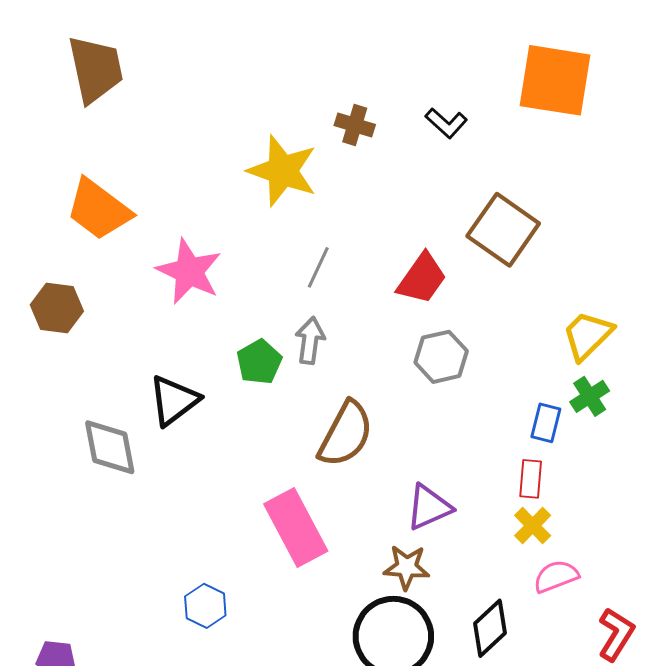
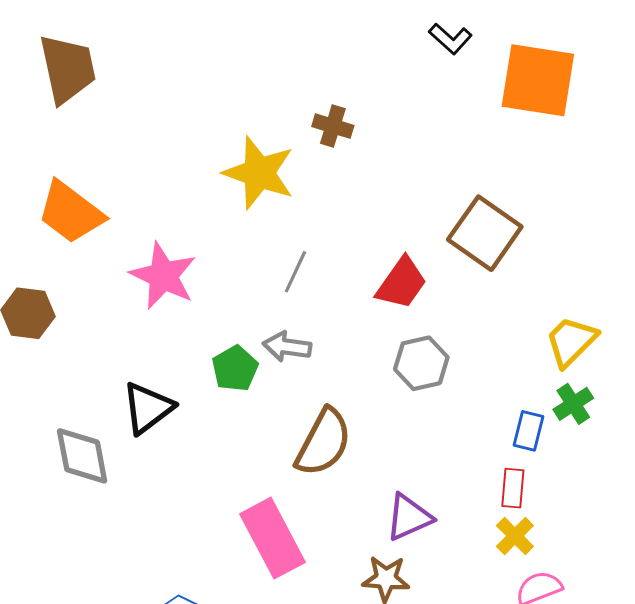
black L-shape: (446, 123) -> (450, 39), moved
gray arrow: (310, 341) -> (287, 347), turned -90

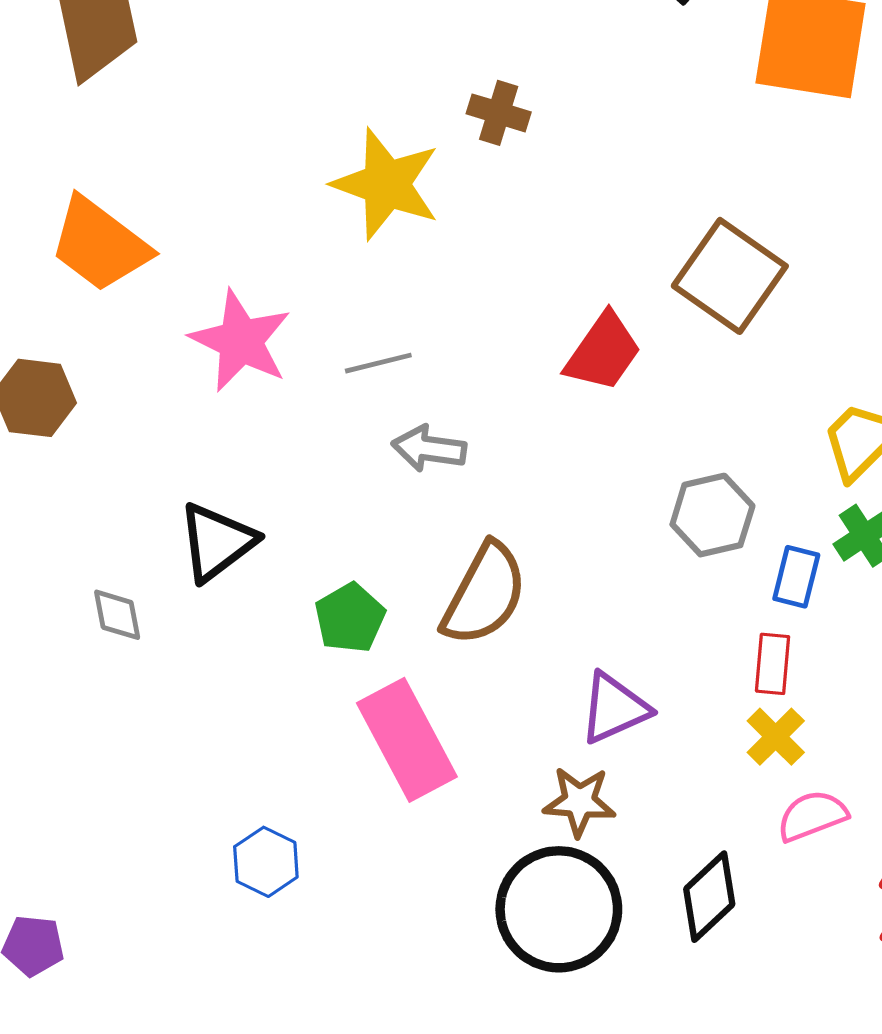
gray line: (295, 272) -> (378, 363), moved, turned 51
gray hexagon: (421, 363) -> (712, 515), moved
green pentagon: (235, 368) -> (350, 618), moved
gray diamond: (82, 456) -> (117, 615), size x0.6

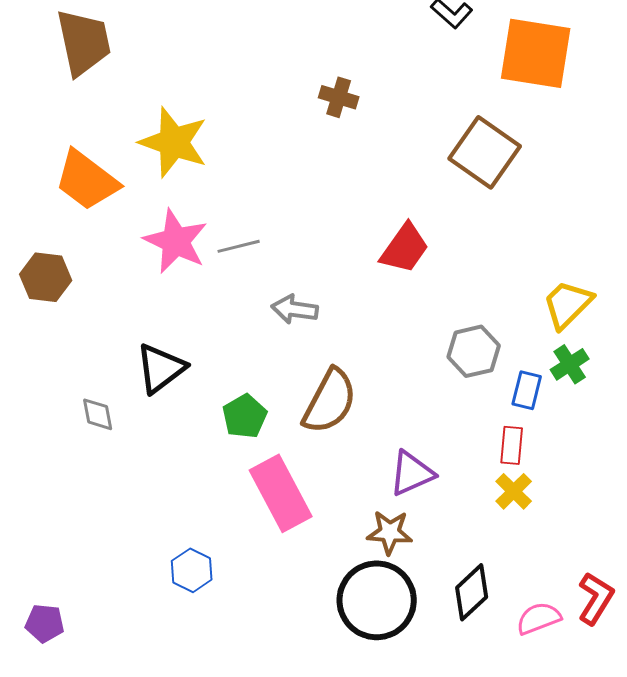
yellow star: (386, 184) -> (174, 142), moved
brown square: (730, 276) -> (485, 152), moved
gray line: (378, 363) -> (239, 246), moved
pink semicircle: (812, 816) -> (539, 618), moved

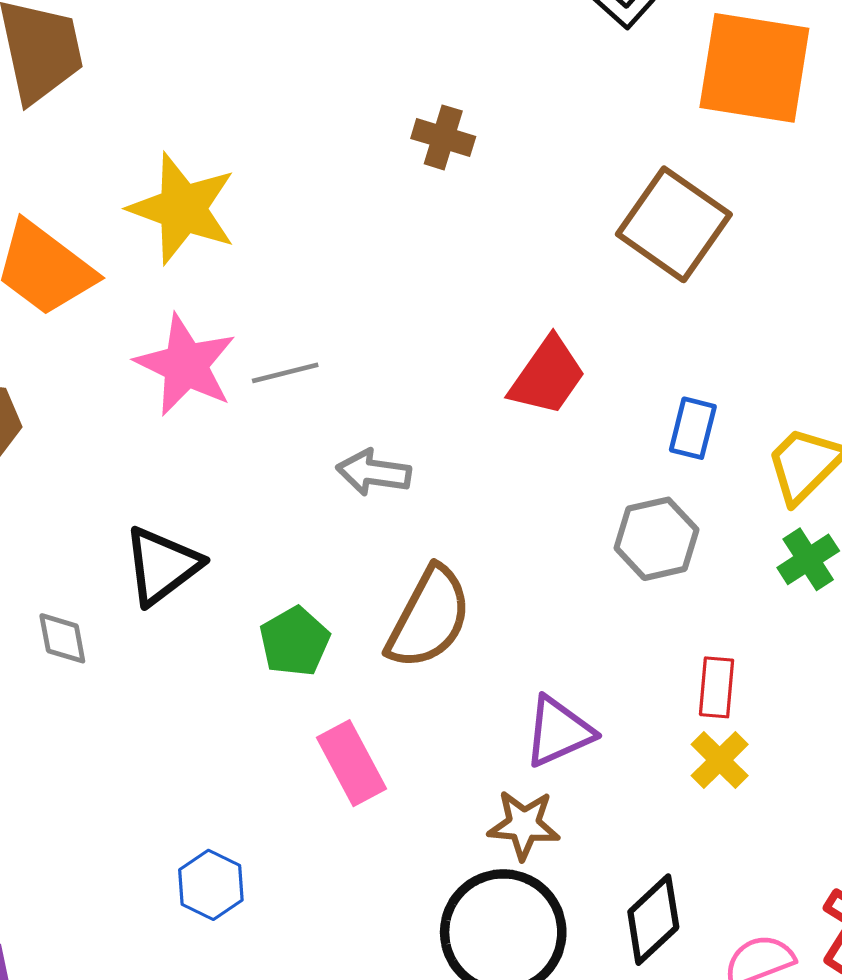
blue rectangle: (527, 390) -> (693, 428), moved
pink rectangle: (281, 493) -> (352, 763), size x0.7

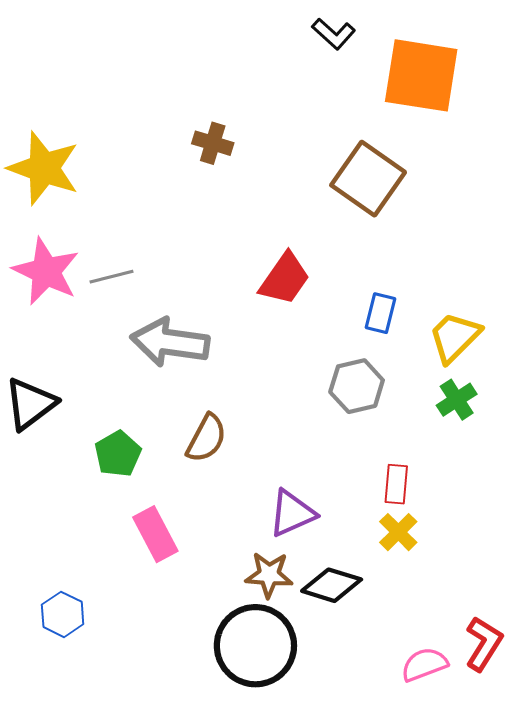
brown cross: (443, 137) -> (213, 143), moved
gray arrow: (374, 472) -> (170, 342), size x1.6
brown semicircle: (429, 618) -> (206, 438), size x0.7
black diamond: (653, 920) -> (332, 585), moved, turned 60

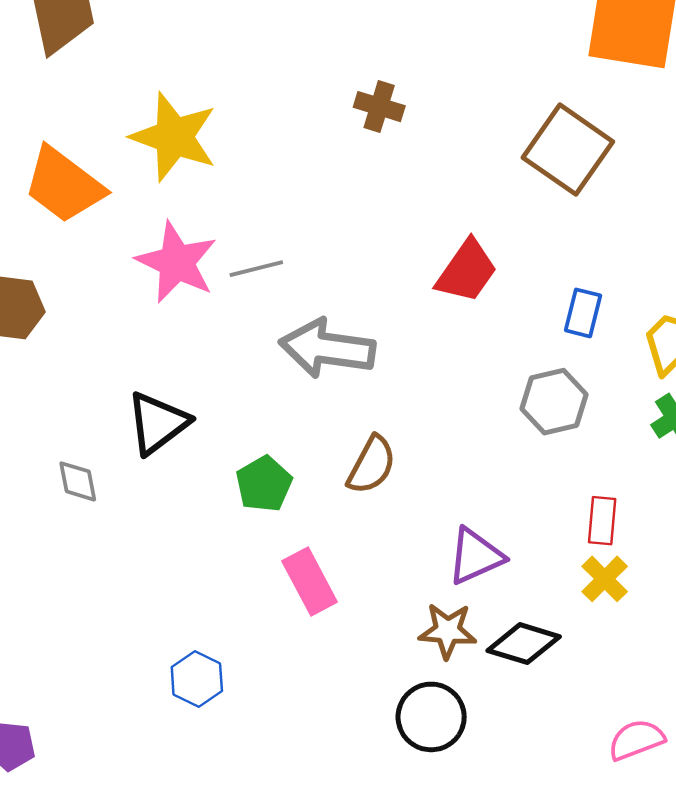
black circle: (255, 646) -> (431, 717), size x0.7

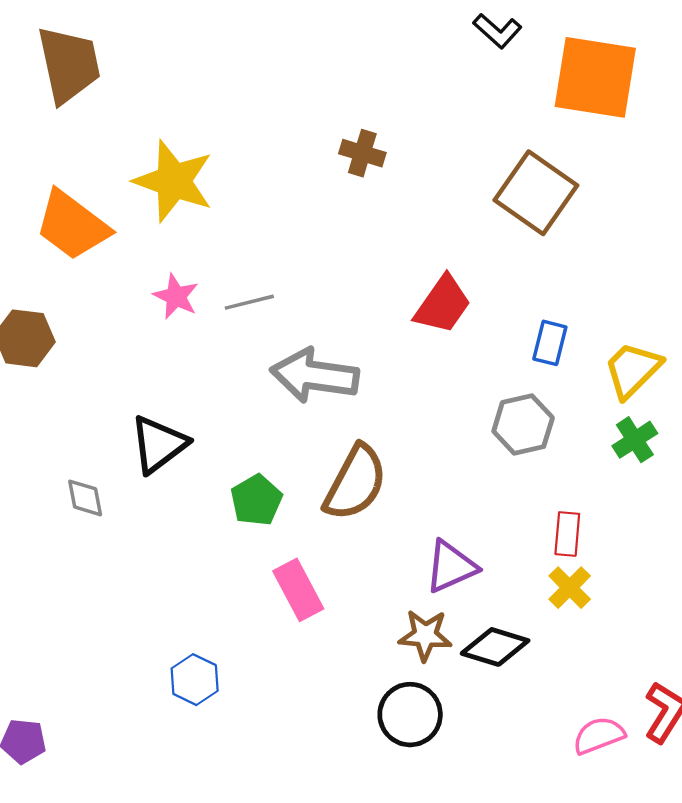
pink star: (177, 262) -> (176, 296), size x0.6
brown semicircle: (372, 465) -> (355, 483), size x1.4

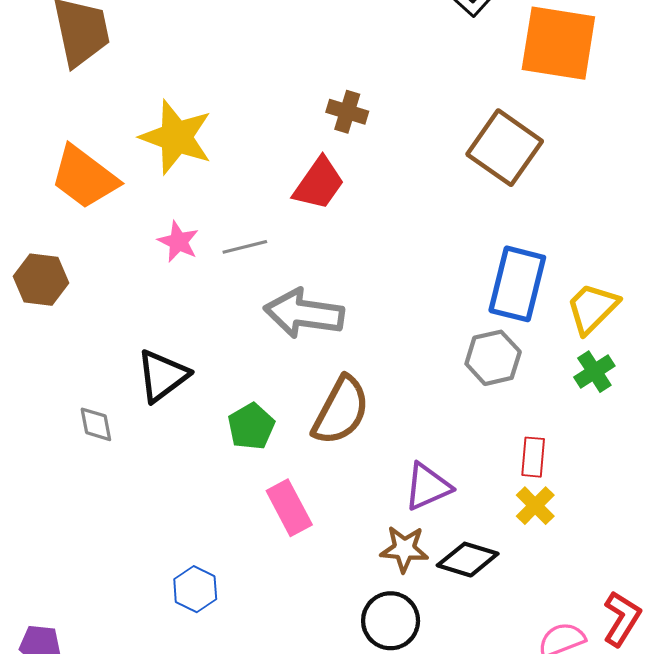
red trapezoid: (443, 305) -> (319, 184), moved
blue rectangle: (550, 343) -> (517, 284), size x1.8

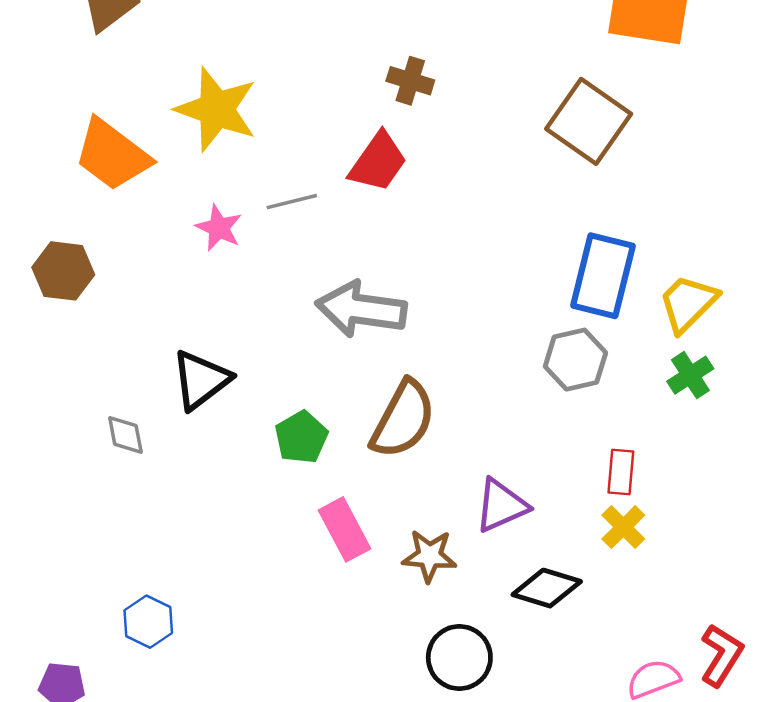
gray line: (245, 247) -> (292, 202), moved
brown star: (404, 549) -> (429, 556), moved
blue hexagon: (195, 589) -> (148, 622), moved

